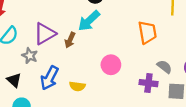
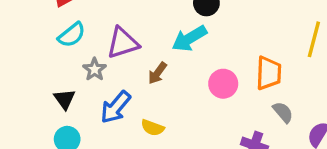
brown arrow: (70, 40) -> (157, 73), moved
pink circle: (111, 65) -> (223, 84), moved
gray semicircle: (164, 67) -> (283, 112), moved

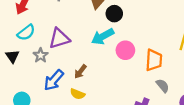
brown arrow: (157, 73) -> (80, 72), moved
pink circle: (223, 84) -> (125, 50), moved
black triangle: (65, 99) -> (12, 56), moved

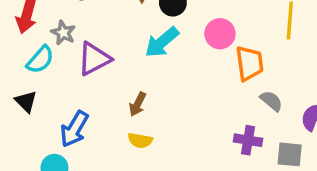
pink circle: (125, 50) -> (220, 34), moved
gray star: (41, 55) -> (63, 33), moved
blue arrow: (54, 80) -> (74, 129), moved

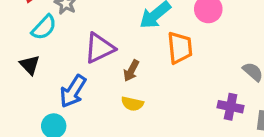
purple triangle: (94, 59) -> (99, 48), moved
orange trapezoid: (250, 63) -> (180, 48), moved

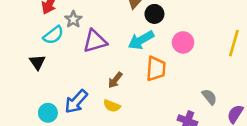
purple triangle: (99, 48) -> (95, 41), moved
blue arrow: (73, 91) -> (76, 102), moved

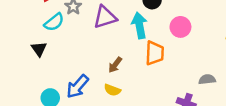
cyan arrow: (141, 40) -> (140, 25), turned 110
purple triangle: (95, 41) -> (105, 17), moved
gray semicircle: (209, 97) -> (207, 79), turned -56

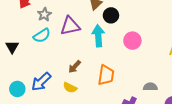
cyan semicircle: (54, 22) -> (42, 36), moved
orange trapezoid: (155, 53) -> (106, 75), moved

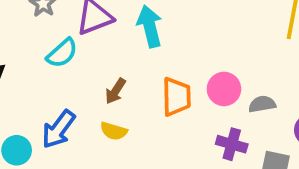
cyan semicircle: (42, 36) -> (62, 53), moved
pink circle: (132, 41) -> (224, 89), moved

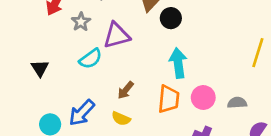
cyan arrow: (150, 26) -> (178, 63), moved
gray semicircle: (262, 104) -> (237, 103), moved

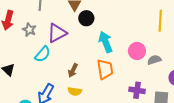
black circle: (171, 18) -> (86, 18), moved
pink circle: (203, 97) -> (137, 51), moved

